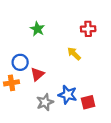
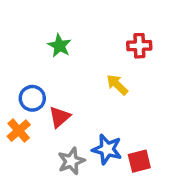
orange cross: (12, 83) -> (19, 131), turned -32

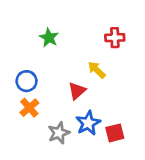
red triangle: (59, 117) -> (77, 91), moved
orange cross: (19, 131) -> (29, 108), moved
blue star: (107, 149) -> (88, 123), turned 30

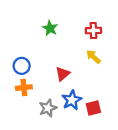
green star: (49, 38) -> (50, 28), moved
yellow arrow: (97, 70) -> (93, 57), moved
orange cross: (29, 108) -> (24, 88), turned 35

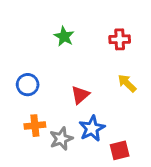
yellow arrow: (93, 57) -> (127, 83), moved
orange cross: (24, 88) -> (35, 126), moved
red square: (93, 108) -> (120, 150), moved

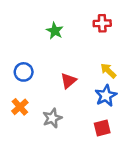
red cross: (120, 39) -> (102, 23), moved
orange cross: (35, 126) -> (20, 107), moved, turned -35
blue star: (92, 128) -> (106, 96), moved

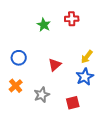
red cross: (102, 23) -> (72, 19), moved
yellow arrow: (108, 71) -> (87, 57), turned -96
red square: (102, 128) -> (73, 103), moved

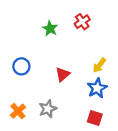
red cross: (72, 19) -> (82, 22), turned -32
orange cross: (16, 86) -> (18, 111), moved
red square: (73, 103) -> (95, 118), moved, turned 32

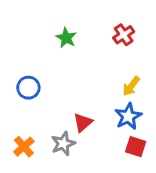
red cross: (82, 22) -> (124, 35), moved
red triangle: (63, 74) -> (83, 122), moved
red square: (95, 118) -> (136, 147), moved

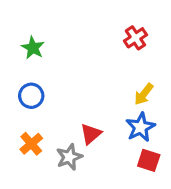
green star: (66, 38) -> (33, 48), moved
orange cross: (24, 147) -> (31, 144), moved

